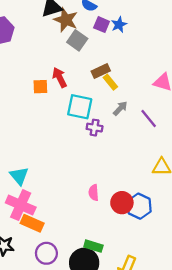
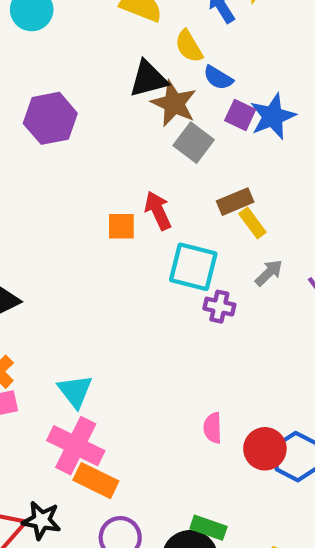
blue star: (119, 25) -> (273, 116), size x1.5

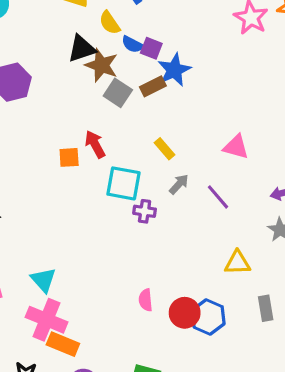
purple square: (240, 115) -> (151, 48), moved
brown rectangle: (235, 202) -> (153, 86), moved

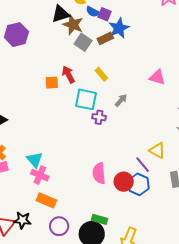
yellow rectangle: (165, 149) -> (101, 74), moved
purple line: (218, 197) -> (143, 165), moved
yellow triangle: (237, 263) -> (157, 150), turned 30
pink semicircle: (146, 300) -> (99, 173), size x1.5
pink cross: (46, 320) -> (40, 175), moved, size x0.7

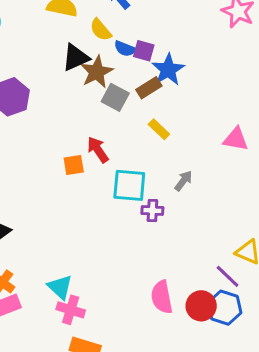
brown star: (73, 25) -> (97, 72), turned 30
yellow rectangle: (101, 74) -> (159, 129), moved

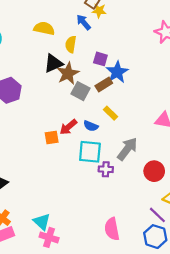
yellow semicircle: (101, 30) -> (71, 44), turned 49
blue semicircle: (125, 49) -> (91, 126), moved
red arrow: (98, 150) -> (68, 127), turned -96
gray arrow: (183, 181) -> (127, 149), size x1.6
red circle: (201, 306) -> (154, 171), moved

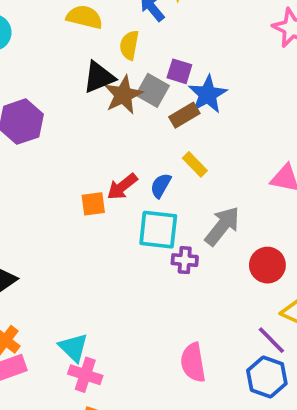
gray square: (81, 91) -> (152, 90), moved
blue semicircle: (91, 126) -> (161, 186), turned 96

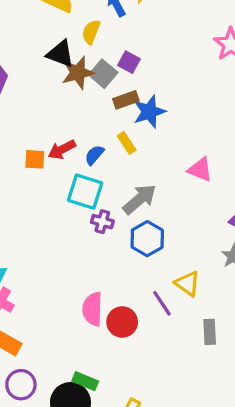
black triangle: (99, 77) -> (60, 54), turned 32
blue star: (208, 94) -> (149, 112), moved
red circle: (267, 265) -> (122, 322), moved
blue hexagon: (267, 377) -> (147, 239), moved

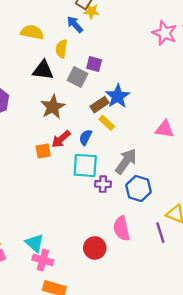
brown star: (78, 73) -> (53, 107), moved
brown rectangle: (126, 100) -> (99, 105), moved
purple line: (162, 303) -> (160, 233), turned 30
pink semicircle: (92, 309) -> (121, 228), moved
red circle: (122, 322) -> (95, 248), moved

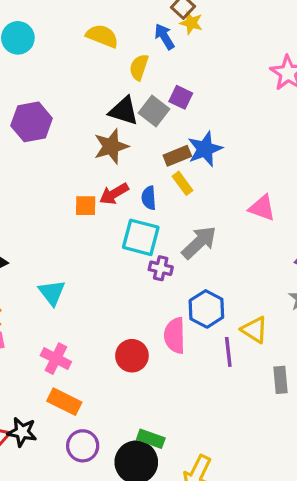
black triangle: (43, 70) -> (124, 111), moved
blue semicircle: (85, 137) -> (149, 198), turned -42
blue hexagon: (138, 189) -> (206, 309), moved
cyan triangle: (35, 243) -> (52, 292), moved

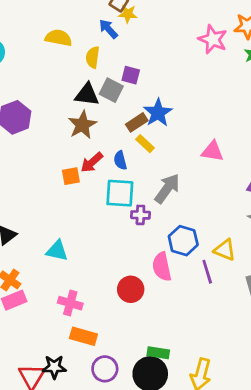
cyan triangle: (52, 292) -> (57, 251), turned -30

